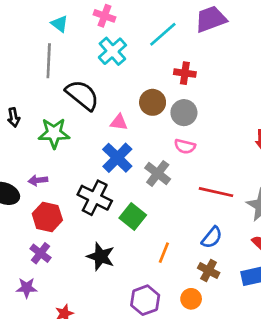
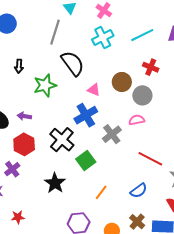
green star: (54, 133) -> (45, 85), turned -30
pink semicircle: (185, 146) -> (137, 120), turned 140
brown cross: (209, 270) -> (137, 222), moved

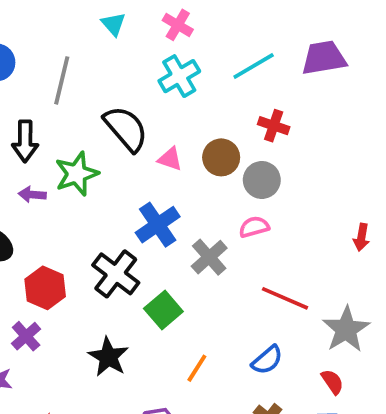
gray line: (55, 32) -> (62, 80), moved
black arrow: (19, 66) -> (25, 141), size x1.5
pink triangle: (94, 90) -> (170, 159), moved
purple arrow: (24, 116) -> (32, 195), moved

